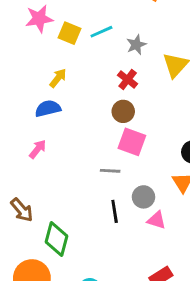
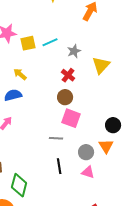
yellow square: (70, 33) -> (28, 43), turned -35
yellow arrow: (58, 78) -> (20, 74), turned -88
gray circle: (144, 197) -> (86, 152), moved

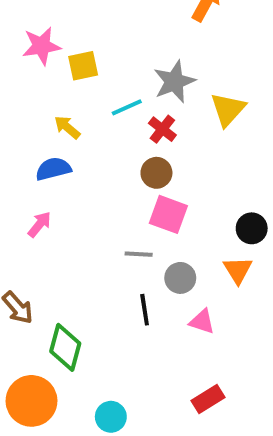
cyan line: (50, 42) -> (127, 107), moved
gray star: (74, 51) -> (174, 82), size x1.5
gray circle: (86, 152) -> (180, 278), moved

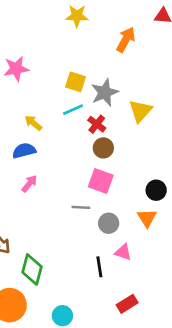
yellow square: (83, 66) -> (76, 82), moved, turned 30
brown circle: (156, 173) -> (103, 148), moved
pink arrow: (39, 224) -> (29, 184), moved
black line: (145, 310) -> (99, 267), moved

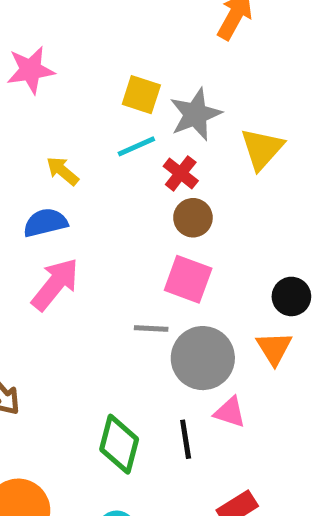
pink arrow: (29, 184) -> (55, 284), size x1.6
gray circle: (109, 223) -> (203, 358), size x1.6
green diamond: (32, 269) -> (119, 444), moved

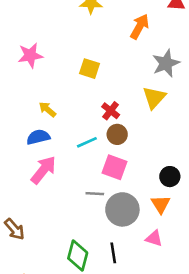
gray star: (195, 114) -> (166, 63), moved
cyan line: (136, 146) -> (87, 142), moved
pink triangle: (230, 412) -> (154, 238), moved

